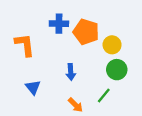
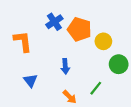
blue cross: (59, 24) -> (54, 22), turned -35
green circle: (117, 70) -> (119, 64), moved

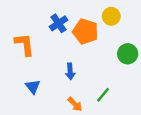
yellow circle: (103, 41) -> (111, 16), moved
green circle: (119, 64) -> (128, 54), moved

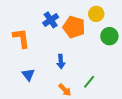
green circle: (128, 54) -> (109, 36), moved

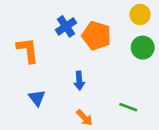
yellow circle: (96, 14) -> (140, 15), moved
green line: (89, 82) -> (128, 107), moved, turned 72

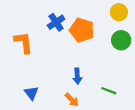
blue arrow: (79, 81) -> (77, 76), moved
blue triangle: (37, 98) -> (31, 93), moved

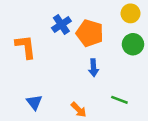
blue arrow: (77, 76) -> (93, 68), moved

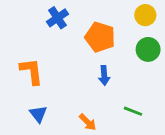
blue cross: (61, 24) -> (57, 18), moved
orange L-shape: (26, 47) -> (31, 71), moved

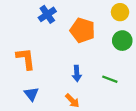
blue arrow: (104, 76) -> (77, 73), moved
green line: (133, 111) -> (110, 79), moved

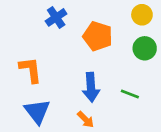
blue arrow: (77, 73) -> (91, 87), size x1.5
blue triangle: (31, 94) -> (37, 111), size x1.5

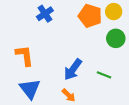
orange pentagon: (98, 36) -> (90, 16), moved
blue arrow: (91, 87) -> (73, 69), turned 40

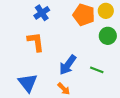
orange L-shape: (25, 56) -> (36, 42), moved

